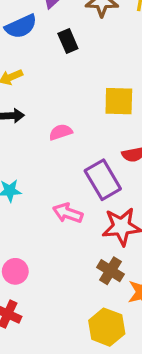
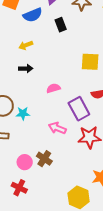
pink semicircle: (61, 132) -> (53, 88), moved
brown cross: (111, 271) -> (44, 159), moved

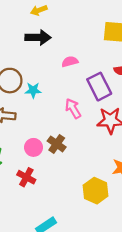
black arrow: (26, 68) -> (38, 37), size x1.5
pink arrow: (57, 128) -> (73, 109), turned 36

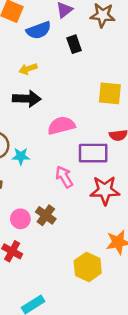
pink semicircle: (70, 62) -> (61, 125), size x1.5
purple rectangle: (99, 87) -> (93, 153), turned -64

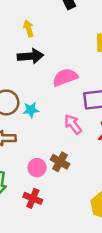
yellow arrow: (28, 69) -> (29, 29), turned 98

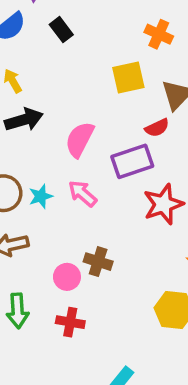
pink semicircle: (65, 77) -> (80, 139), turned -30
pink arrow: (73, 124) -> (83, 194), moved

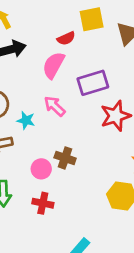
red semicircle: (157, 128) -> (66, 38), moved
cyan star: (41, 196) -> (26, 120), moved, turned 30

